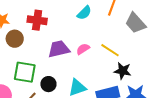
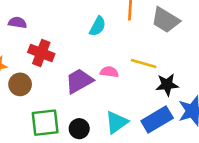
red cross: (37, 20) -> (41, 53), turned 30
pink semicircle: (83, 49) -> (109, 72), turned 56

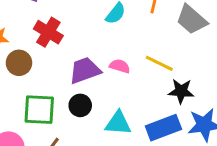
cyan triangle: (117, 122) -> (118, 123), turned 30
black circle: (79, 129) -> (80, 105), moved

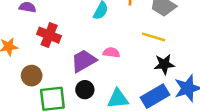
brown circle: (19, 63) -> (32, 76), moved
yellow line: (159, 63) -> (154, 37), moved

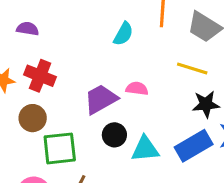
red cross: (49, 35) -> (40, 76), moved
black circle: (85, 90) -> (114, 135), moved

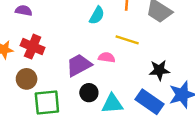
yellow line: (192, 68) -> (127, 40), moved
blue rectangle: (194, 146) -> (149, 102), turned 64

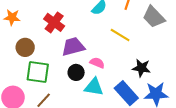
red cross: (33, 47) -> (54, 22), moved
pink semicircle: (107, 57) -> (97, 63), moved

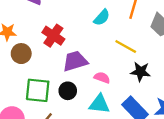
brown circle: (25, 47) -> (21, 54), moved
black star: (141, 68) -> (140, 72), moved
black circle: (76, 72) -> (68, 91), moved

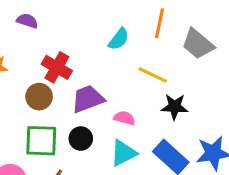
brown circle: (21, 54) -> (39, 97), moved
cyan triangle: (99, 104) -> (124, 153), turned -30

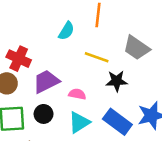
gray trapezoid: (198, 44) -> (136, 48), moved

